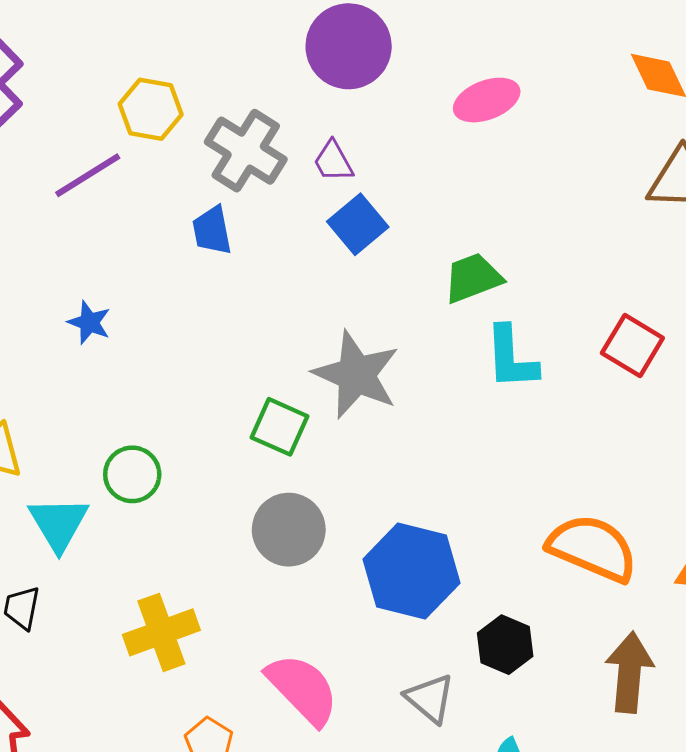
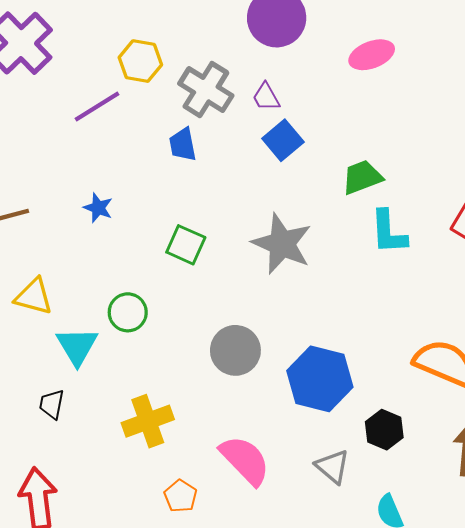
green square: (280, 427) -> (186, 245), moved

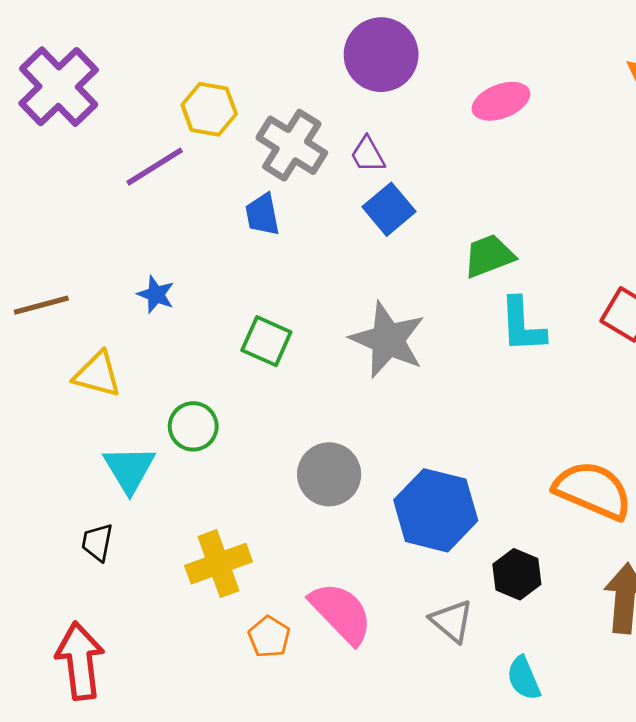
yellow triangle: (34, 297) -> (97, 374), moved
orange pentagon: (181, 496) -> (269, 637), moved

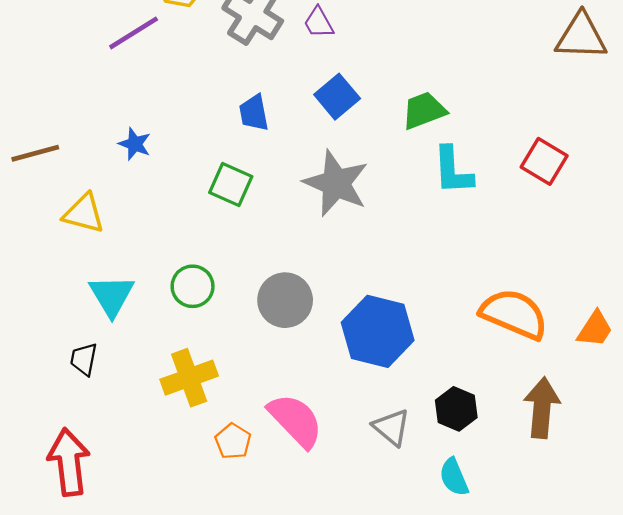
blue square: (389, 209) -> (337, 97), moved
blue trapezoid: (262, 215) -> (254, 113), moved
green circle: (193, 426) -> (193, 286), moved
black hexagon: (517, 574) -> (456, 409), moved

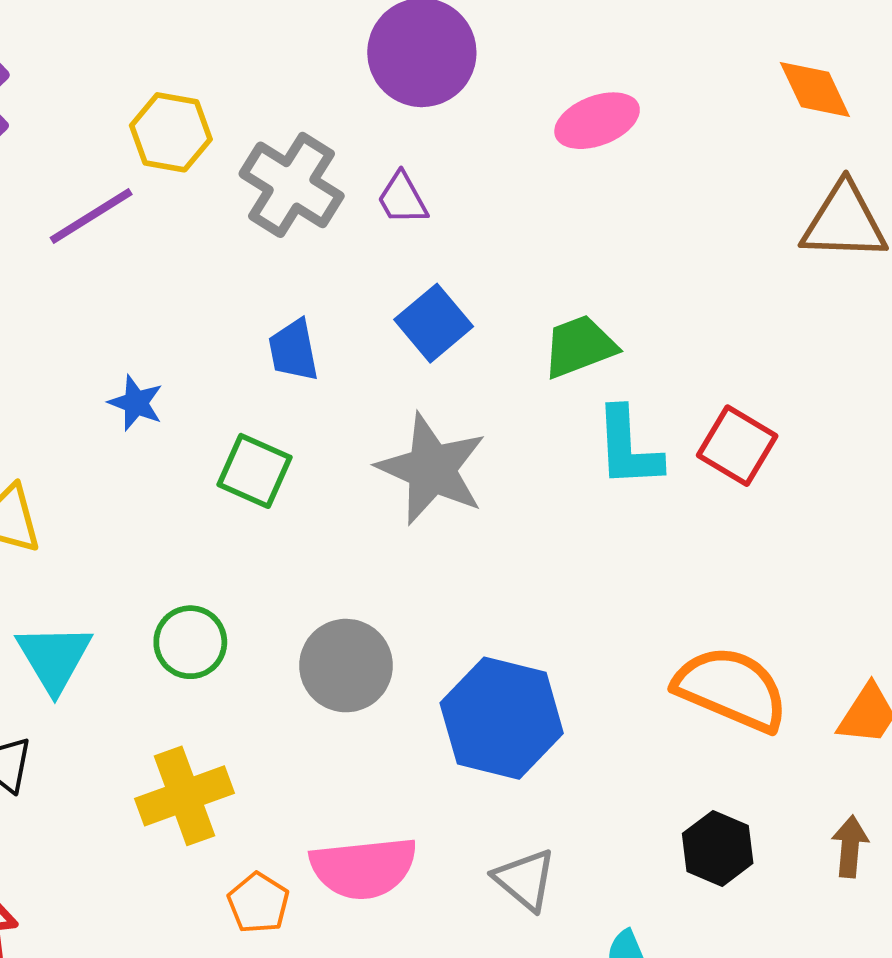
blue star: (135, 144) -> (136, 403), moved
red square: (544, 161) -> (737, 446), moved
brown arrow: (542, 408) -> (850, 847), moved, size x0.6
black hexagon: (456, 409) -> (718, 848), moved
pink semicircle: (295, 420) -> (364, 868), turned 128

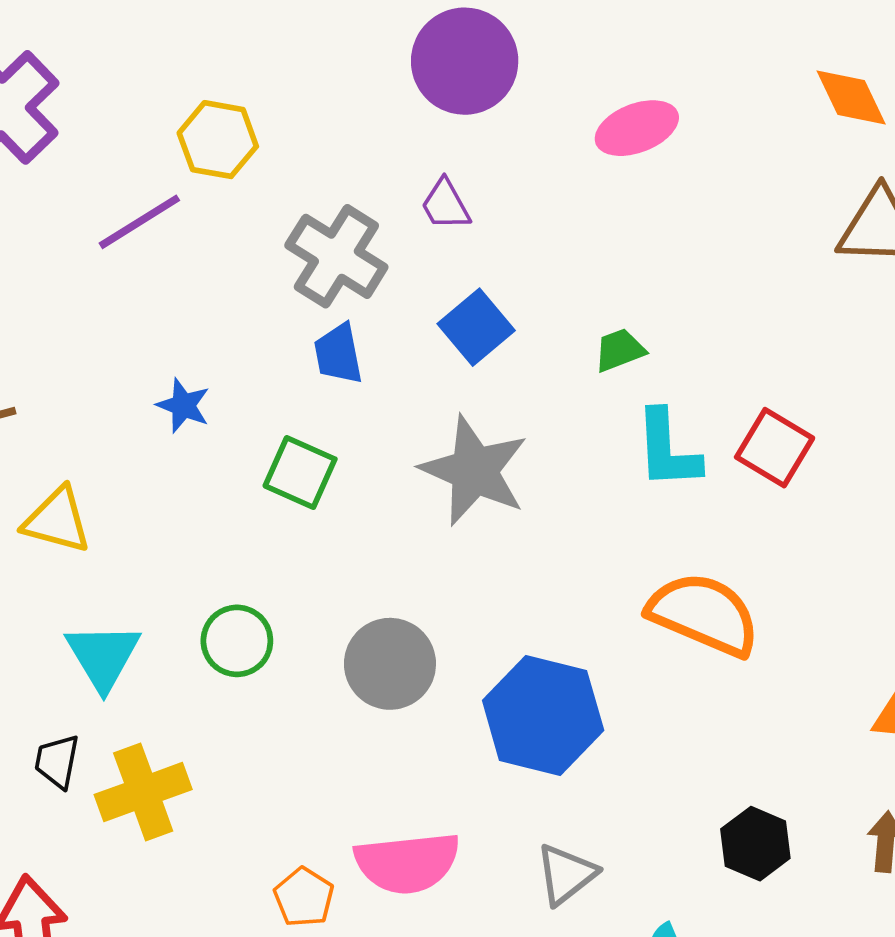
gray cross: (292, 185) -> (336, 256), moved
green trapezoid: (580, 346) -> (620, 350), size x0.7
orange semicircle: (731, 689) -> (704, 614), moved
yellow cross: (184, 796) -> (143, 792), moved
gray triangle: (525, 880) -> (566, 874), turned 42

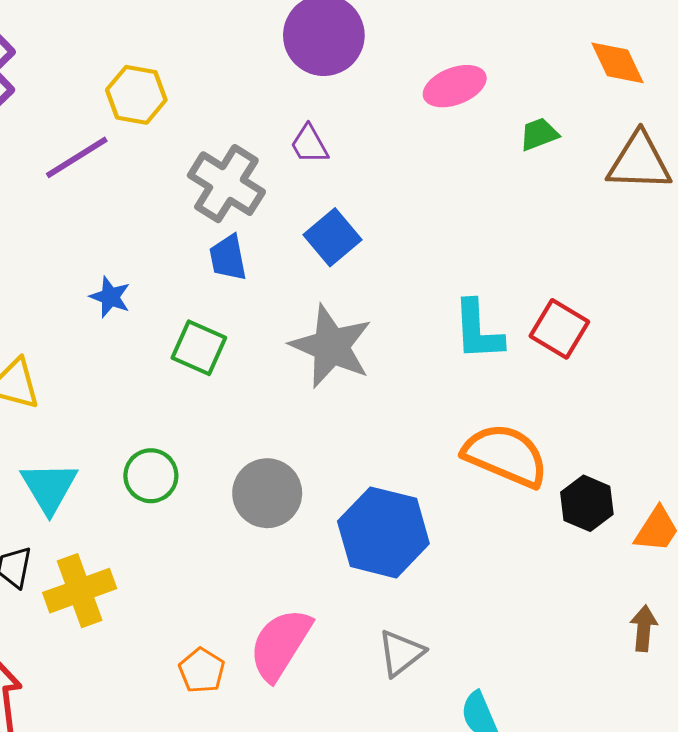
green trapezoid: (620, 350) -> (539, 134), moved
black hexagon: (755, 844) -> (587, 503), moved
pink semicircle: (407, 863) -> (280, 644), turned 128

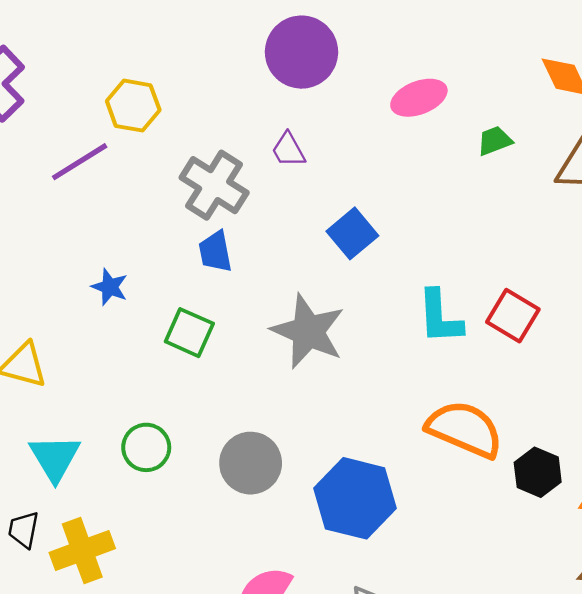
blue square: (333, 237) -> (352, 233), moved

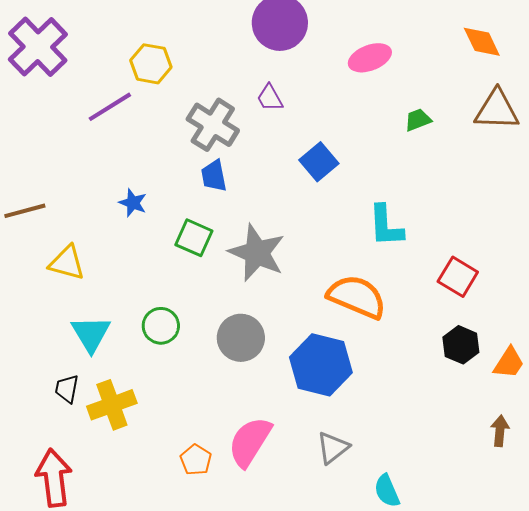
green trapezoid: (495, 141) -> (418, 120), moved
red square: (513, 316) -> (458, 277), moved
gray star: (308, 331) -> (257, 253), moved
orange semicircle: (465, 429) -> (357, 297), moved

